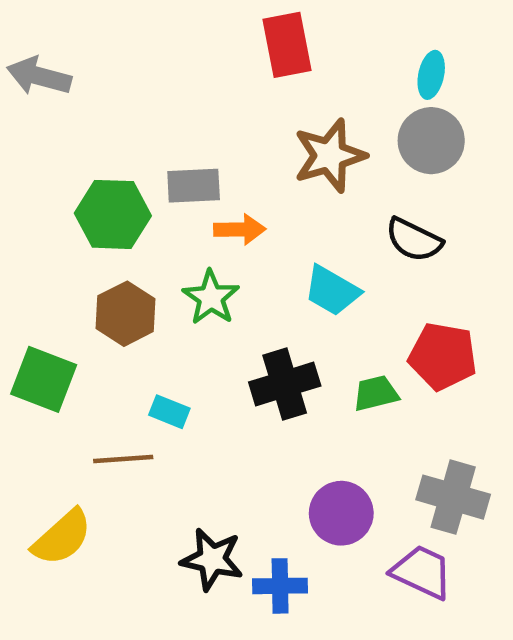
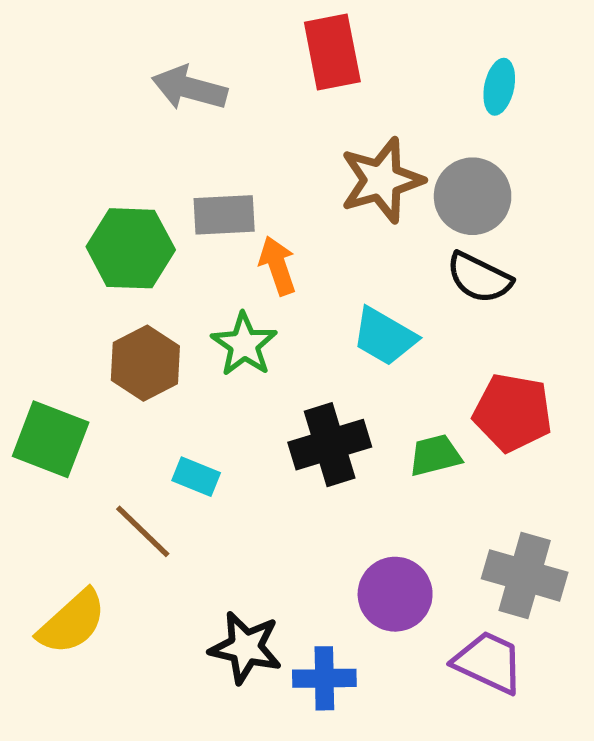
gray arrow: (39, 76) -> (189, 88), moved
gray circle: (431, 141) -> (473, 196), moved
orange arrow: (240, 229) -> (278, 266), turned -108
brown line: (123, 459) -> (143, 531), turned 48

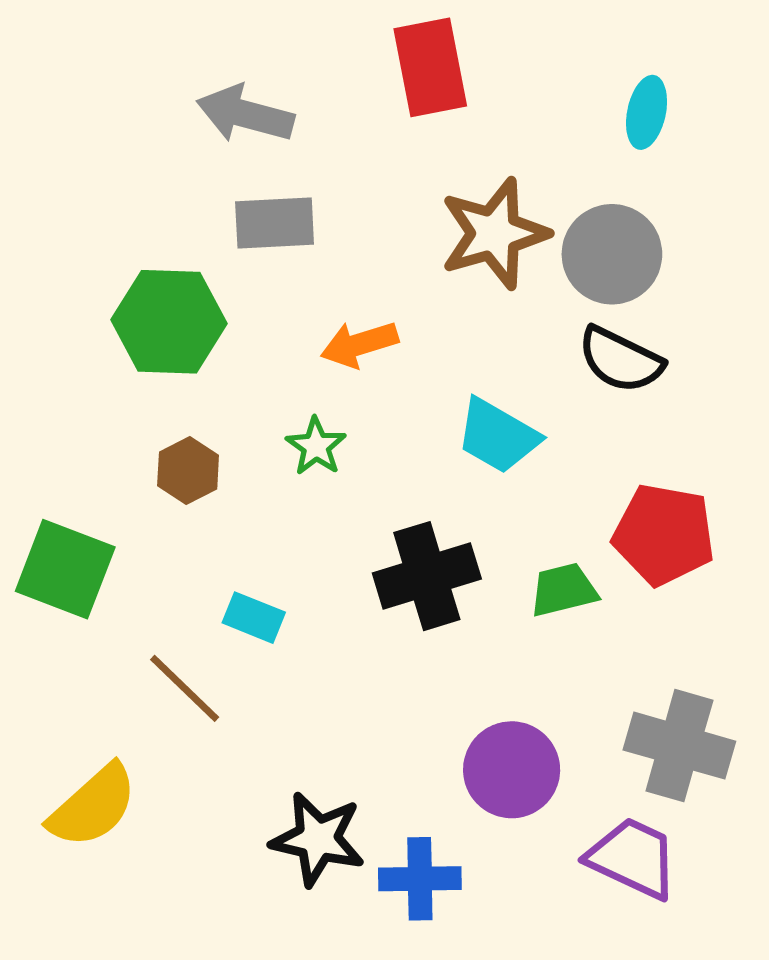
gray rectangle: (224, 215) -> (275, 223), moved
orange arrow: (278, 266) -> (359, 344), turned -88
green star: (244, 344) -> (316, 446), size x0.7
brown hexagon: (145, 363) -> (188, 470), size x0.7

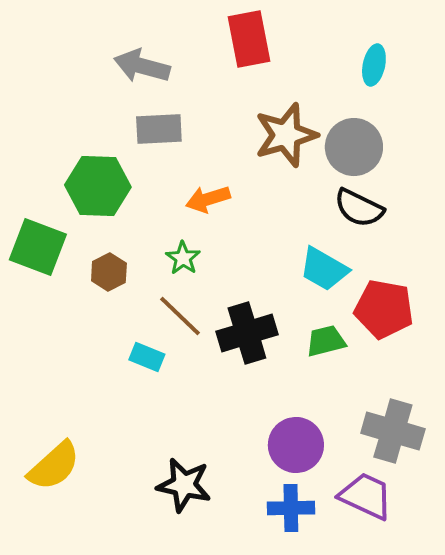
cyan trapezoid: (498, 436) -> (324, 269), moved
green square: (65, 569) -> (38, 247), moved
brown line: (185, 688) -> (180, 316), moved
blue cross: (420, 879) -> (291, 508), moved

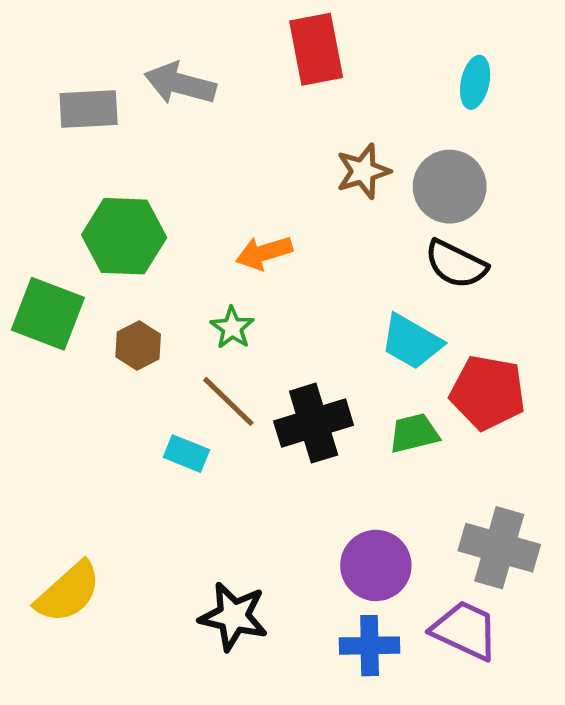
gray rectangle: (159, 129) -> (89, 109), moved
brown star: (286, 135) -> (363, 171), size x0.7

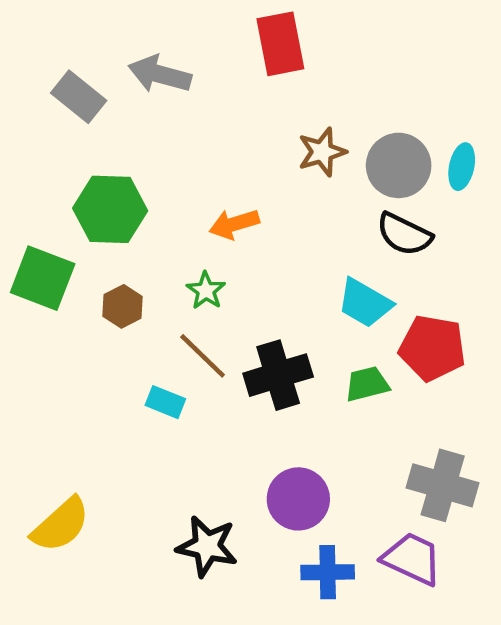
cyan ellipse: (475, 82) -> (462, 167), moved
gray rectangle: (89, 109) -> (79, 97), turned 42
purple circle: (376, 565) -> (298, 499), moved

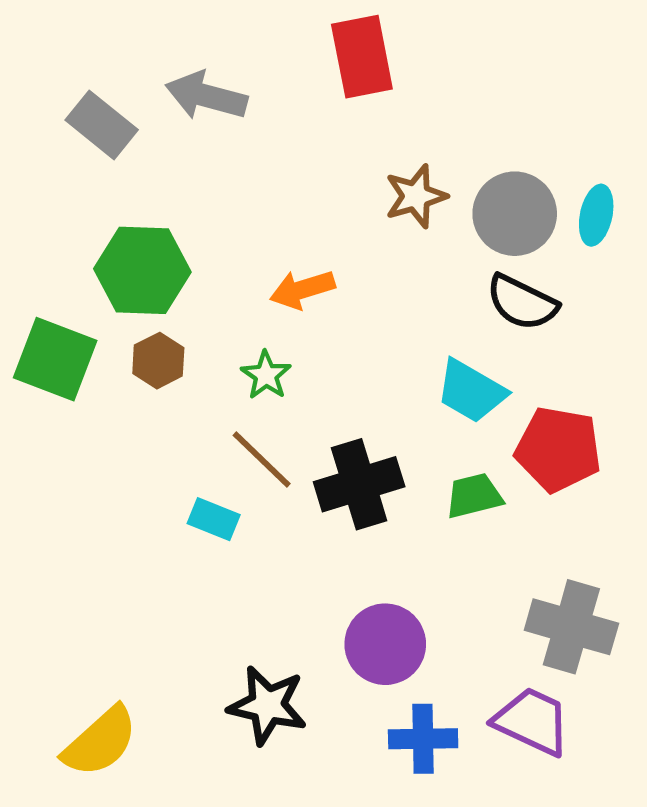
brown hexagon: (123, 306) -> (158, 361), moved
yellow semicircle: (61, 525) -> (100, 742), moved

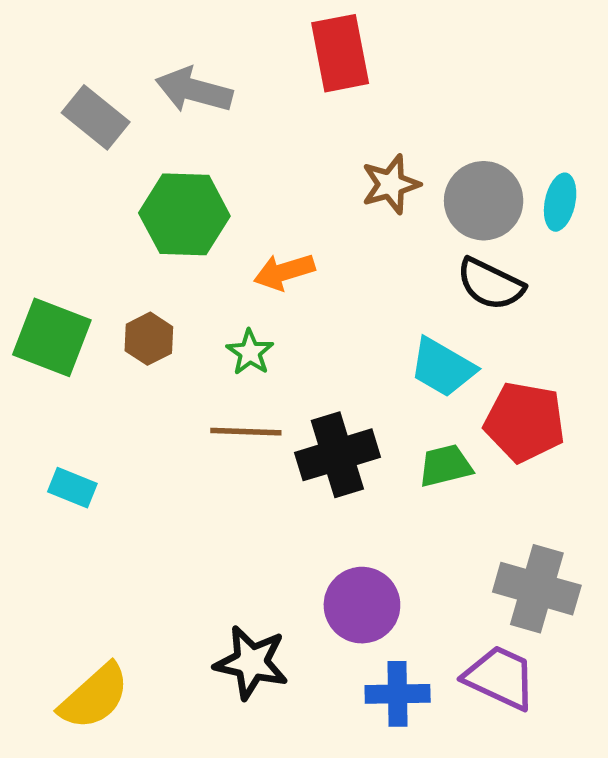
green hexagon: (142, 270) -> (184, 214), moved
brown line: (262, 459) -> (246, 432), turned -42
cyan rectangle: (214, 519) -> (72, 488), moved

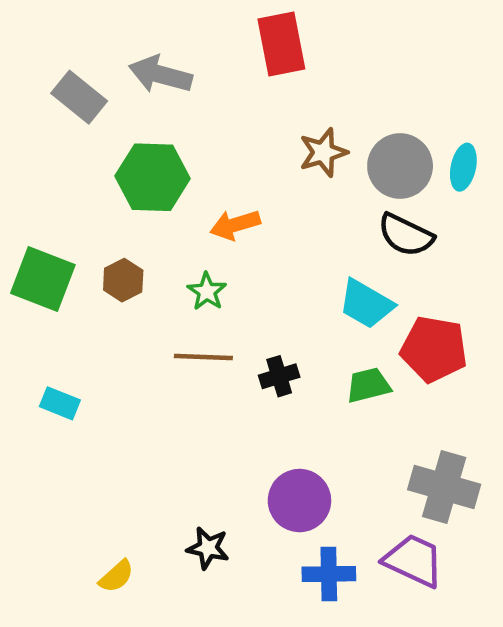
black cross: (337, 455) -> (279, 376), size x0.6
black star: (251, 662) -> (208, 548), size x0.7
yellow semicircle: (94, 697) -> (116, 576), moved, size x0.6

